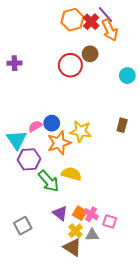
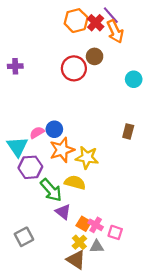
yellow star: (81, 131) -> (87, 157), moved
purple triangle: (60, 213) -> (63, 212), moved

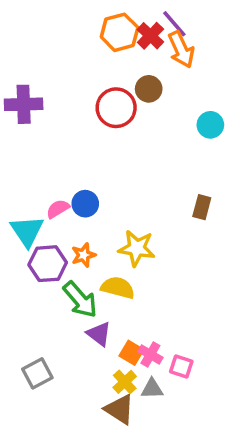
purple cross: (15, 66) -> (24, 104), size x1.5
orange star: (62, 150) -> (84, 255), moved, size x0.6

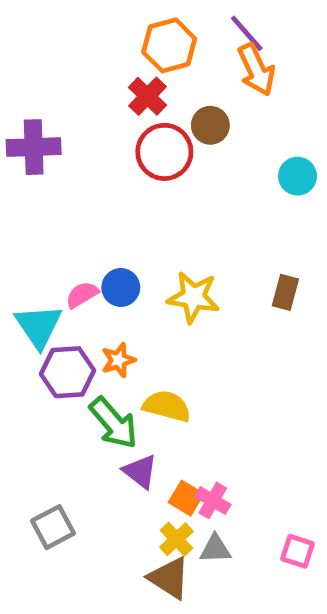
red cross: (150, 36) -> (147, 96), moved
yellow star: (137, 248) -> (193, 297), moved
pink square: (181, 366) -> (297, 551), moved

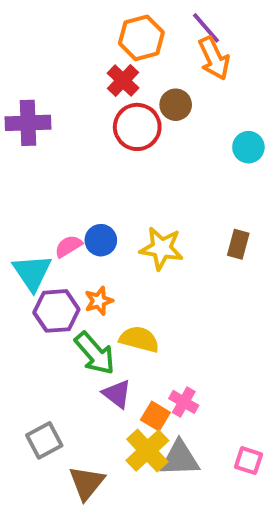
pink cross: (213, 500) -> (184, 402), moved
yellow cross: (176, 539) -> (147, 450), size x1.5
gray triangle: (215, 549) -> (180, 459), size x1.5
brown triangle: (169, 578) -> (87, 483), moved, turned 36

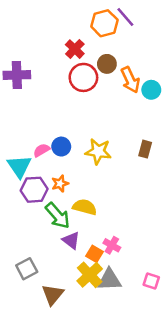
orange hexagon: (141, 38) -> (104, 23), moved
orange arrow: (214, 58) -> (130, 80), moved

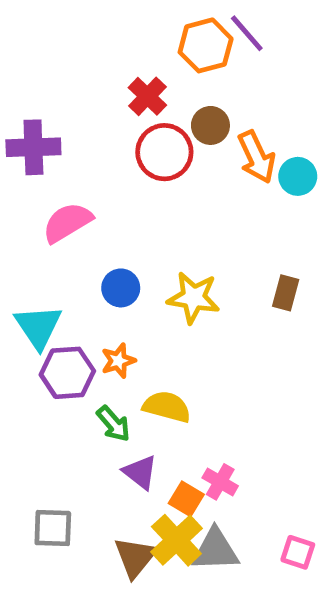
pink semicircle: (42, 150) -> (67, 222), moved, size x1.5
green arrow: (58, 216) -> (113, 424), size x0.7
gray square: (27, 269) -> (53, 528), turned 30
brown triangle: (53, 295) -> (135, 557), moved

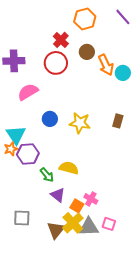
purple line: (247, 33) -> (123, 17), moved
red circle: (164, 152) -> (56, 63), moved
orange star: (118, 361) -> (11, 149), moved
pink square: (298, 552) -> (109, 224), moved

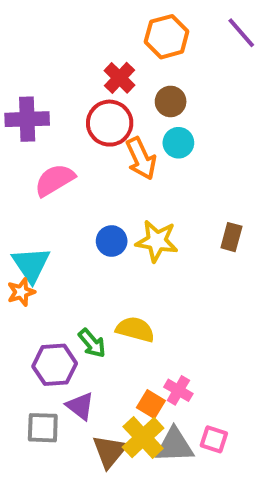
orange arrow: (106, 65) -> (141, 158), moved
cyan circle: (123, 73) -> (178, 143), moved
blue circle: (50, 119) -> (112, 241), moved
purple hexagon: (28, 154) -> (55, 365), moved
purple triangle: (58, 195) -> (80, 406), moved

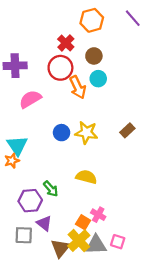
brown rectangle: (231, 237) -> (127, 130), turned 32
yellow semicircle: (135, 329) -> (86, 177), moved

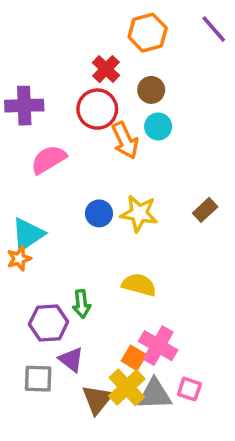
cyan triangle: (17, 146) -> (28, 234), turned 30
green arrow: (51, 189) -> (82, 304), turned 35
pink cross: (98, 215) -> (158, 346), size x1.5

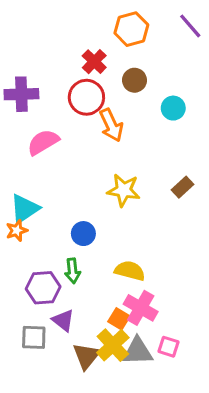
cyan circle: (158, 126) -> (173, 108), moved
blue circle: (99, 213) -> (83, 234), moved
yellow semicircle: (139, 285) -> (130, 271), moved

